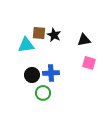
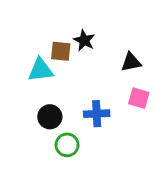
black star: (54, 35) -> (84, 40), moved
blue cross: (51, 73) -> (97, 114), moved

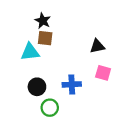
black star: (84, 40) -> (43, 21), moved

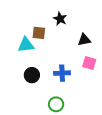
black star: (43, 21) -> (60, 19), moved
green circle: (50, 108) -> (56, 104), moved

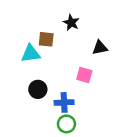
pink square: (89, 63) -> (84, 75), moved
blue cross: (62, 73) -> (64, 102), moved

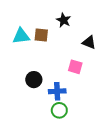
black triangle: (100, 48) -> (89, 42), turned 32
cyan triangle: (31, 54) -> (21, 36), moved

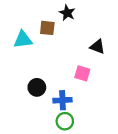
black star: (64, 20) -> (67, 13), moved
brown square: (41, 35) -> (47, 28), moved

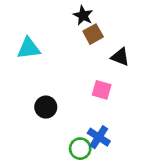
brown square: (47, 28) -> (93, 34), moved, turned -35
blue cross: (62, 100) -> (99, 137), moved, turned 36

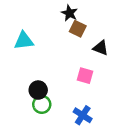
brown square: (93, 34) -> (78, 29), turned -35
green circle: (80, 149) -> (42, 104), moved

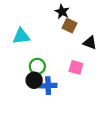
green circle: (42, 104) -> (37, 66), moved
blue cross: (83, 115) -> (48, 86), moved, turned -35

